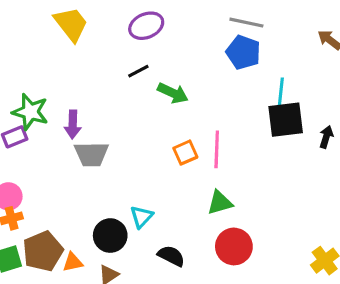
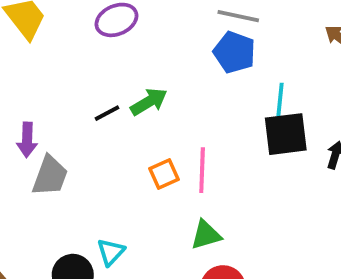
black line: (138, 71) -> (107, 113), moved
green arrow: (173, 93) -> (149, 102), turned -56
gray trapezoid: (91, 154) -> (50, 176), turned -69

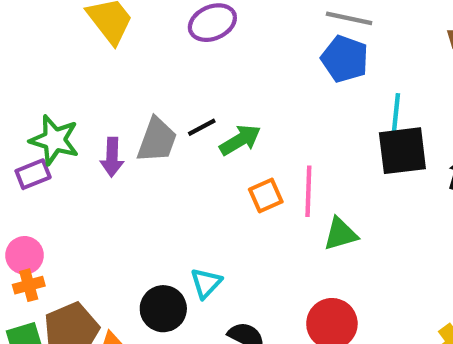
green arrow: (149, 102) -> (240, 140), moved
gray trapezoid: (50, 176) -> (157, 140), moved
green triangle: (206, 235) -> (340, 234), moved

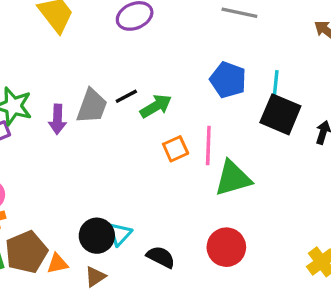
blue pentagon: (345, 59) -> (228, 80), moved
black square: (402, 151) -> (280, 114), turned 30
green triangle: (340, 234) -> (233, 178), size x1.4
cyan triangle: (206, 283) -> (120, 234), moved

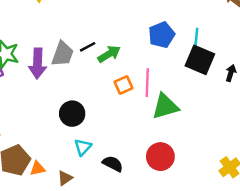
blue pentagon: (228, 80) -> (162, 35), turned 30
purple arrow: (57, 119) -> (38, 64), size x1.4
black circle: (97, 236) -> (72, 114), moved

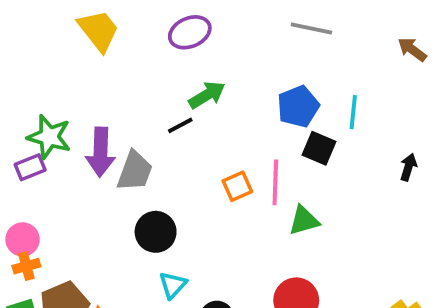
gray trapezoid: (63, 54) -> (135, 171), moved
green arrow: (109, 54) -> (207, 95), moved
black square: (200, 60) -> (319, 148), moved, size x0.7
green triangle: (165, 106) -> (304, 220), size x0.7

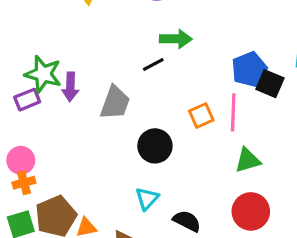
green arrow: (207, 95) -> (176, 39), turned 32
blue pentagon: (298, 106) -> (249, 69), moved
purple arrow: (100, 152) -> (70, 87), moved, size x0.7
green triangle: (304, 220) -> (248, 160), moved
black circle: (156, 232) -> (155, 146), moved

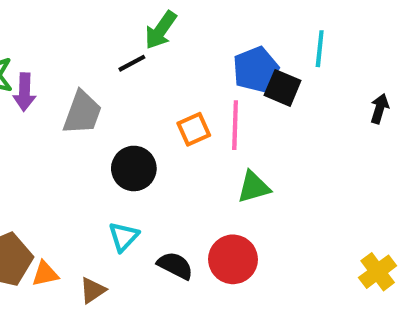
green arrow: (176, 39) -> (161, 30), turned 124
red circle: (251, 211) -> (233, 259), moved

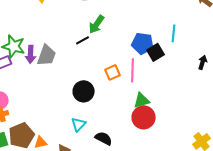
blue pentagon: (256, 69) -> (143, 43), turned 30
black square: (283, 88) -> (156, 52), turned 36
gray trapezoid: (82, 113) -> (47, 55), moved
red circle: (233, 259) -> (144, 117), moved

